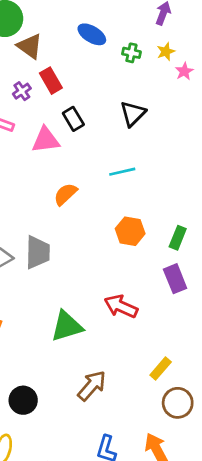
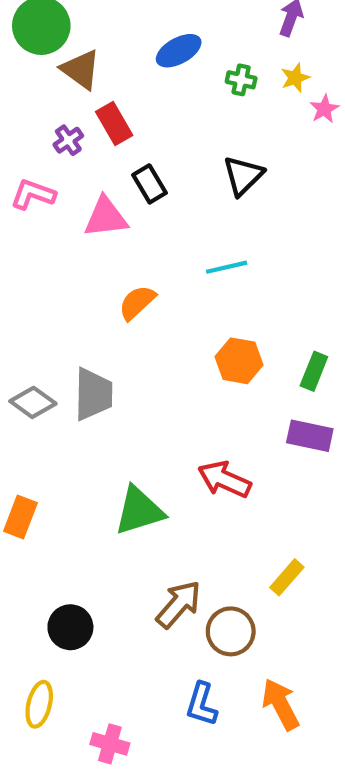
blue ellipse: (92, 34) -> (179, 51), turned -60
purple rectangle: (175, 279) -> (310, 436), turned -56
brown circle: (178, 403) -> (231, 631), moved

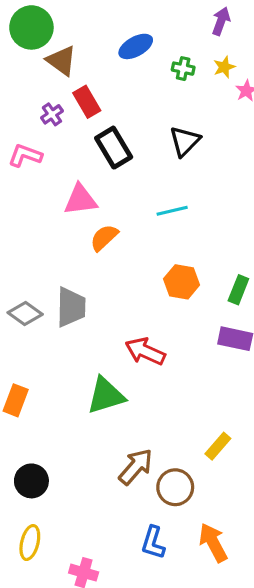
black rectangle: (150, 184) -> (114, 148), size x1.4
pink triangle: (106, 217) -> (80, 200), moved
red arrow: (224, 479) -> (145, 351), moved
black circle: (70, 627) -> (31, 481), moved

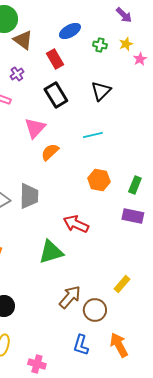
purple arrow: (221, 21) -> (124, 15), turned 114
red rectangle: (87, 102) -> (55, 59), moved
pink triangle: (80, 200) -> (35, 128), turned -40

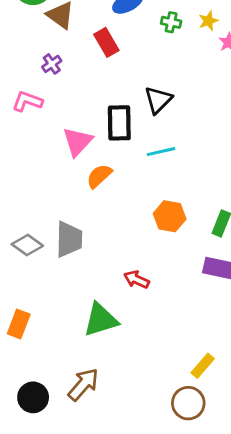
black triangle: (101, 91) -> (158, 100), moved
black rectangle: (56, 95) -> (119, 123), moved, turned 30
red arrow: (76, 224) -> (137, 280), size x0.7
brown arrow: (70, 297) -> (83, 384), moved
brown circle: (95, 310) -> (188, 403), moved

